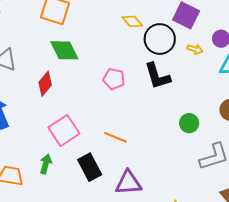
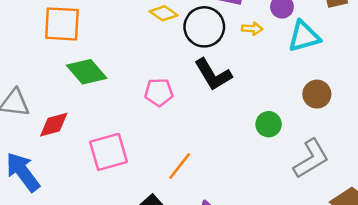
red diamond: (45, 84) -> (54, 125), moved, turned 50
pink square: (64, 131) -> (108, 152), moved, turned 32
orange line: (115, 137) -> (180, 166), turned -60

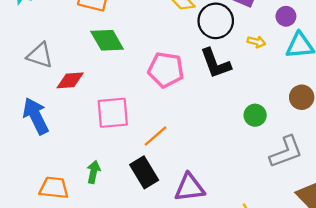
yellow arrow: (252, 29) -> (256, 42), moved
pink pentagon: (159, 92) -> (166, 70), size x1.4
orange line: (180, 166) -> (156, 136), moved

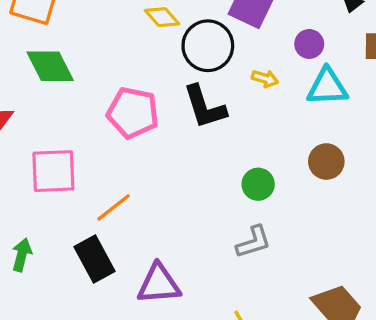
gray L-shape: (286, 152) -> (253, 242), moved, size x0.7

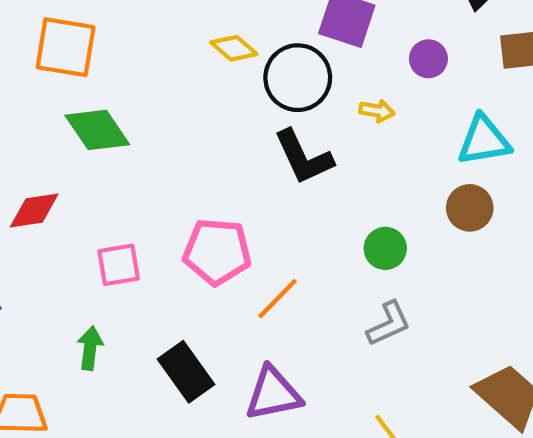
cyan triangle: (327, 87) -> (484, 140), moved
pink pentagon: (133, 113) -> (217, 252), moved
pink square: (53, 171) -> (119, 265), size x0.7
orange line: (114, 207) -> (278, 299), moved
green arrow: (22, 255) -> (90, 348), moved

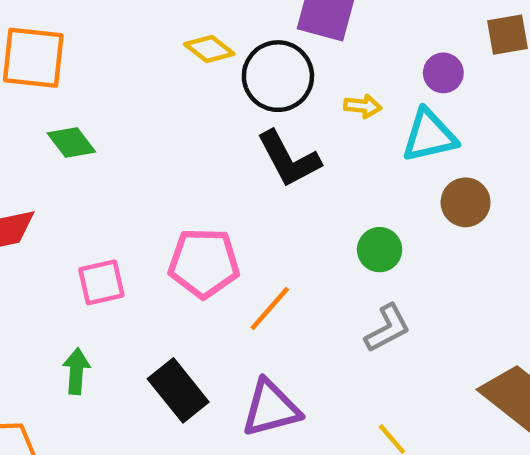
purple circle: (428, 59) -> (443, 73), moved
green diamond: (97, 130) -> (71, 142), size x0.7
cyan triangle: (484, 140) -> (429, 136), moved

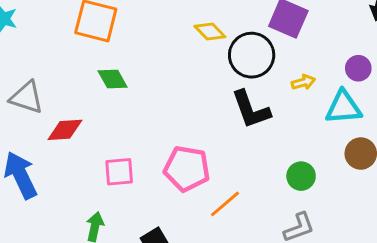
yellow arrow: (363, 106) -> (303, 82), turned -30

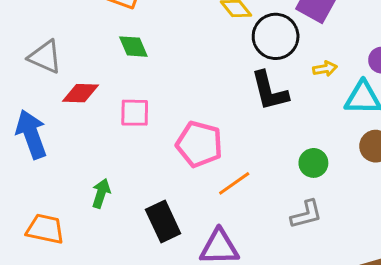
pink square: (119, 172) -> (135, 113), moved

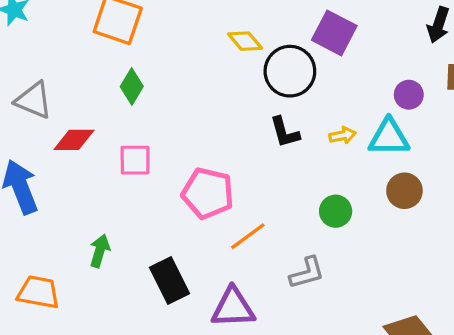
green diamond: (133, 47) -> (132, 86), turned 56
yellow arrow: (325, 69) -> (343, 135), moved
black L-shape: (269, 91) -> (285, 132), size x0.7
gray L-shape: (306, 214) -> (307, 273), moved

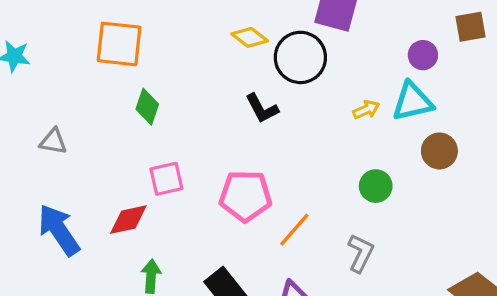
gray triangle: (34, 100) -> (53, 141), size x0.7
black L-shape: (285, 132) -> (262, 108), moved
red diamond: (74, 140) -> (128, 220), moved
gray L-shape: (307, 273) -> (361, 253), turned -36

